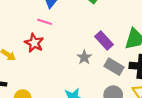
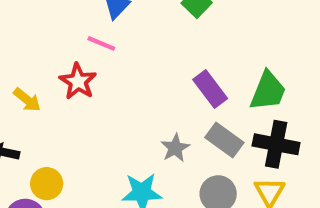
gray star: (84, 57) -> (175, 148), moved

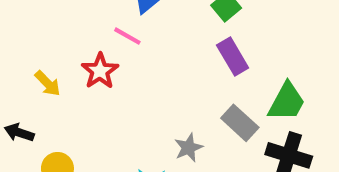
purple rectangle: (210, 89) -> (233, 56), moved
gray rectangle: (224, 140) -> (240, 123), moved

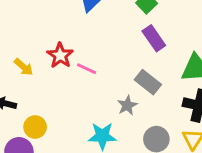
pink line: (127, 36) -> (86, 69), moved
gray rectangle: (240, 123) -> (148, 82), moved

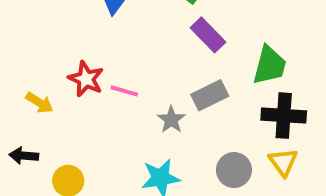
gray rectangle: (148, 82) -> (210, 95), turned -55
gray star: (127, 105) -> (171, 120), moved

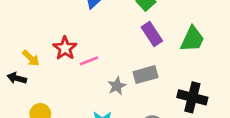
green trapezoid: (269, 65) -> (192, 39), moved
pink line: (124, 91) -> (89, 61), turned -48
black arrow: (24, 156) -> (17, 78), moved

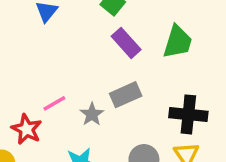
red star: (65, 48) -> (27, 129), moved
pink line: (89, 61) -> (54, 103), moved

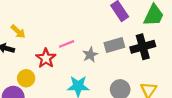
black cross: (188, 114) -> (143, 47), moved, turned -30

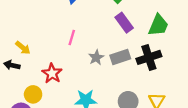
pink line: (67, 44) -> (72, 37), moved, turned -49
gray star: (90, 55) -> (96, 58), moved

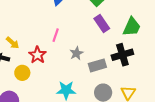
gray rectangle: (120, 57) -> (97, 65), moved
red star: (52, 73) -> (37, 55), moved
yellow circle: (33, 94) -> (22, 73), moved

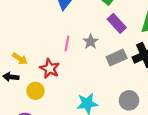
gray star: (76, 53) -> (91, 42), moved
gray rectangle: (97, 65) -> (117, 58), moved

